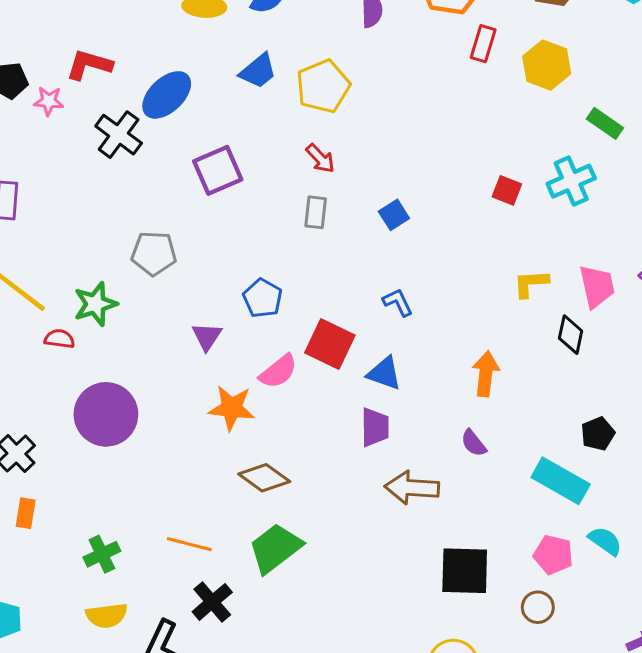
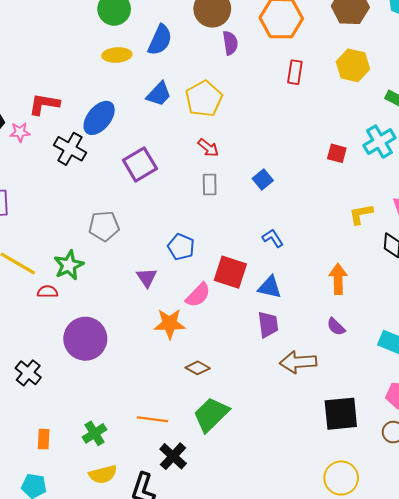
red rectangle: (483, 44) -> (295, 72), moved
brown diamond: (264, 478) -> (198, 368), size x0.7
orange rectangle: (26, 513) -> (44, 439), moved

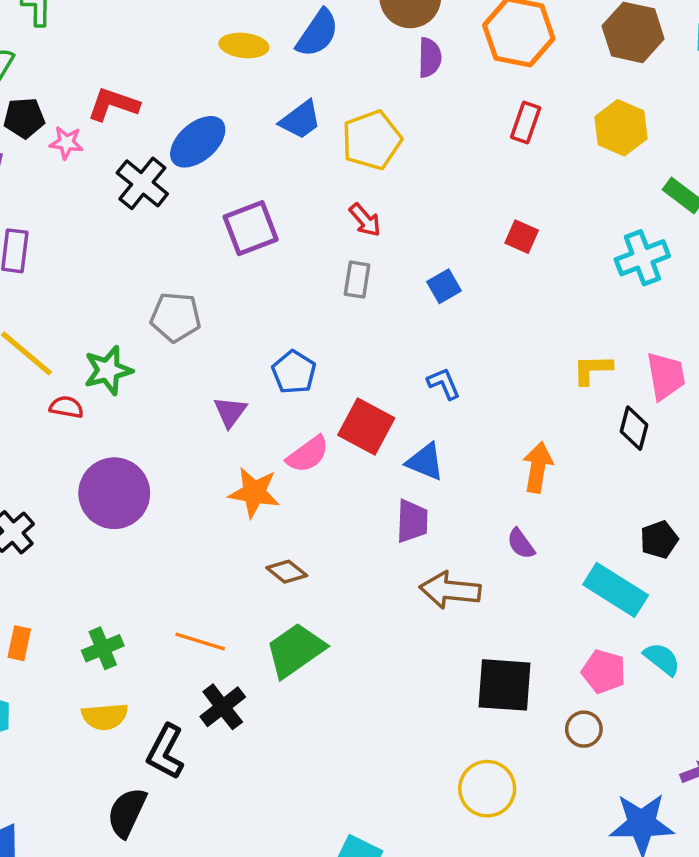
red square: (337, 153) -> (522, 237), moved

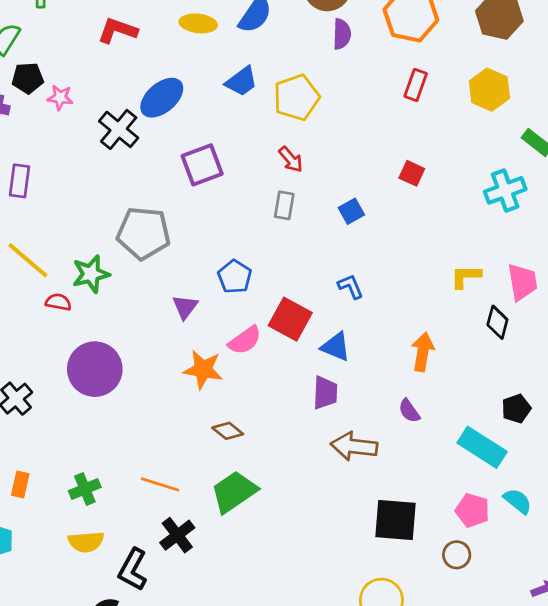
red L-shape: (113, 104) -> (117, 30), moved
gray pentagon: (176, 317) -> (143, 233), size x1.4

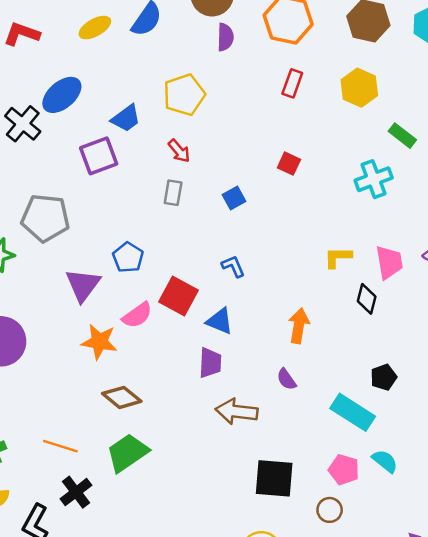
yellow ellipse: (198, 23) -> (95, 28), turned -36
blue trapezoid: (241, 81) -> (126, 118), moved
purple triangle: (185, 307) -> (83, 285), size x1.5
brown diamond: (228, 431) -> (122, 397), size x1.4

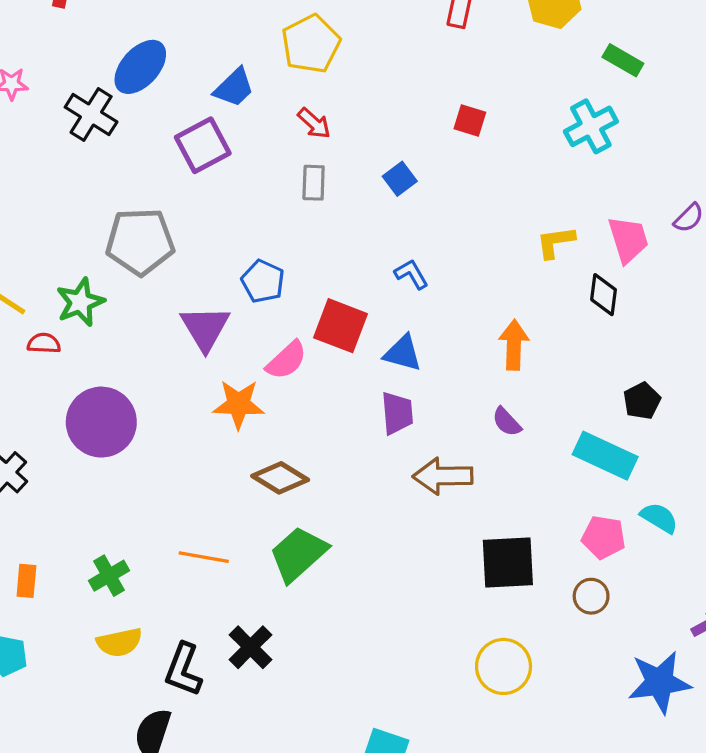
black cross: (76, 492) -> (250, 647), moved

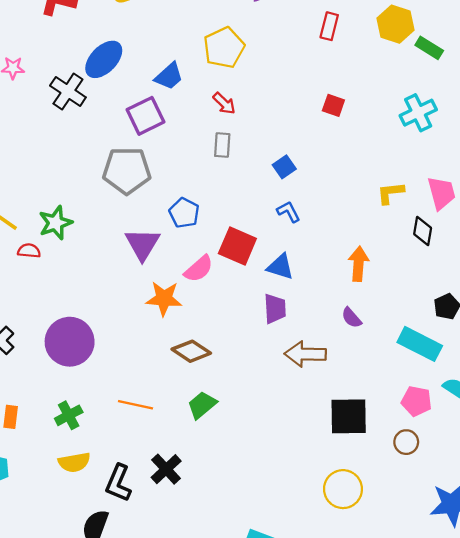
green rectangle: (623, 60) -> (429, 48), moved
blue square: (400, 179) -> (284, 167), moved
gray pentagon: (140, 242) -> (127, 171), moved
purple circle: (101, 422) -> (70, 342), moved
green trapezoid: (298, 554) -> (202, 405), size x0.7

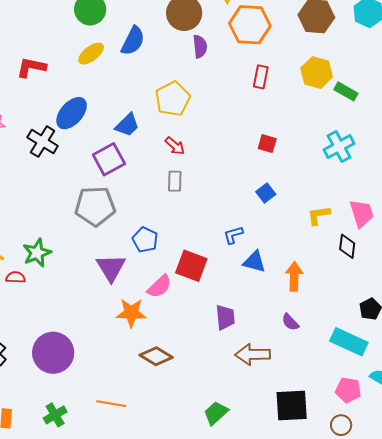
blue square: (284, 167) -> (266, 193), moved
blue L-shape: (288, 212) -> (233, 235), turned -75
blue triangle: (280, 267) -> (254, 262), moved
green trapezoid: (202, 405) -> (216, 413), moved

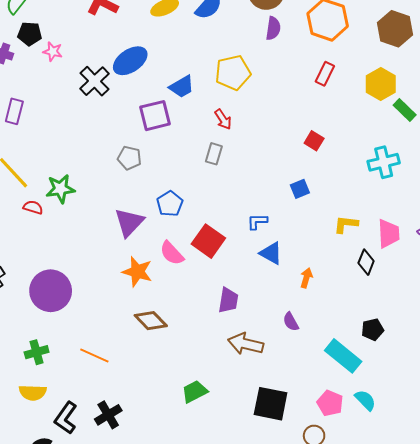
gray pentagon: (95, 206) -> (129, 158), size x0.6
orange arrow: (294, 276) -> (306, 278), size x0.7
pink semicircle: (159, 286) -> (172, 253), turned 76

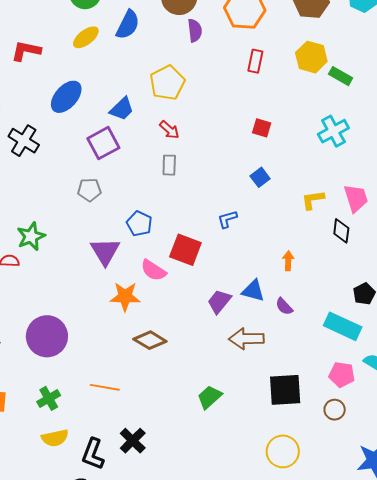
black cross: (94, 81) -> (24, 141), moved
blue triangle: (271, 253) -> (253, 291), moved
purple trapezoid: (228, 300) -> (219, 301), turned -136

